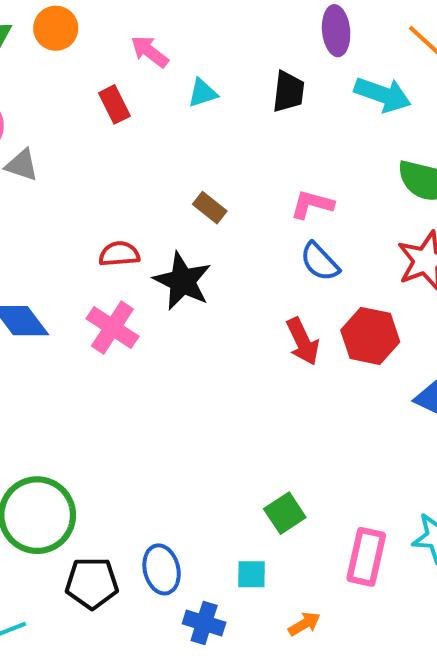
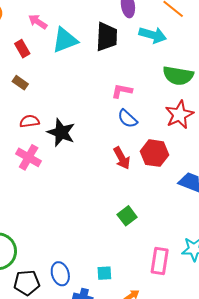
black trapezoid: (288, 92) -> (107, 37), size x1.4
cyan triangle: (203, 93) -> (65, 40), size x1.8
brown rectangle: (210, 208) -> (20, 83), moved
green square: (285, 513) -> (127, 216), moved

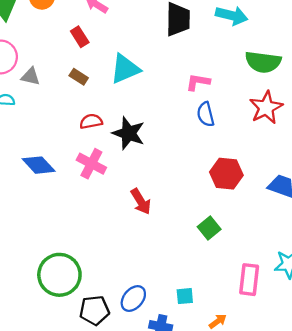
cyan triangle: (65, 40) -> (125, 69), moved
blue semicircle: (127, 119) -> (206, 114), turned 35
red hexagon: (154, 153) -> (226, 174), moved
red arrow: (122, 158) -> (141, 201), moved
blue ellipse: (60, 274) -> (133, 299), turned 60

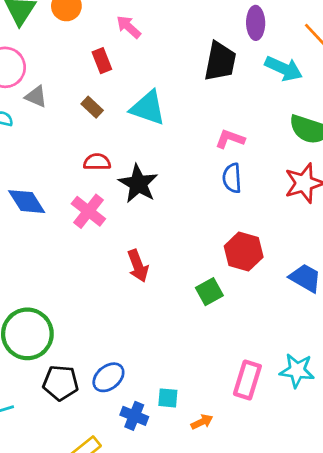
cyan triangle: (125, 69) -> (148, 108), turned 32
green square: (209, 228) -> (209, 292), moved
cyan square: (185, 296) -> (168, 398), moved

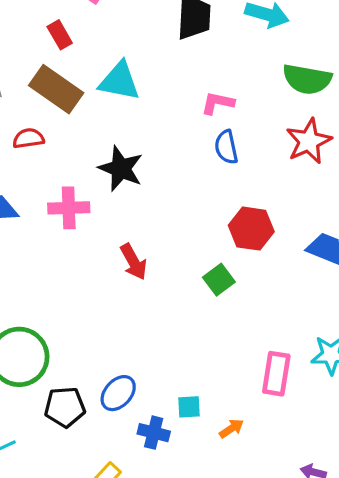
brown rectangle: (92, 107) -> (56, 89), size x2.0
red semicircle: (97, 162) -> (28, 138), moved
pink cross: (88, 211) -> (69, 208), turned -32

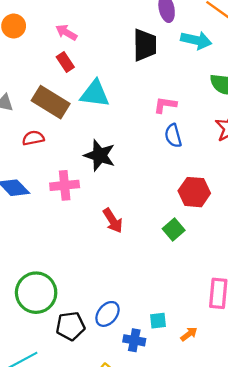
red rectangle: (60, 35) -> (65, 62), moved

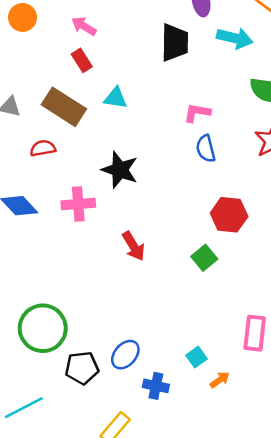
cyan triangle: (95, 94) -> (116, 98), size x0.7
cyan square: (158, 321) -> (197, 357), moved, turned -30

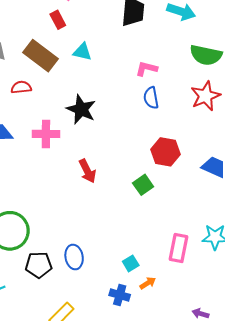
blue ellipse: (125, 355) -> (74, 257), turned -55
blue cross: (156, 386) -> (120, 295), moved

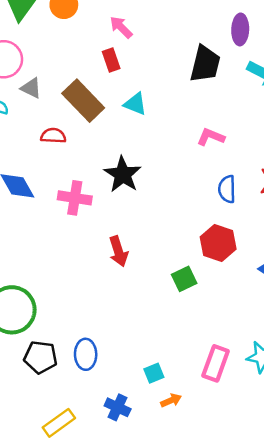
blue semicircle: (151, 98) -> (227, 189), moved
blue cross: (120, 295) -> (118, 407), moved

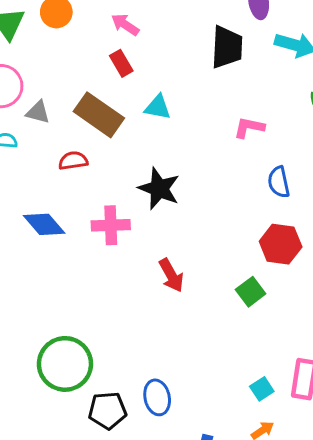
cyan square: (154, 373) -> (262, 389), moved

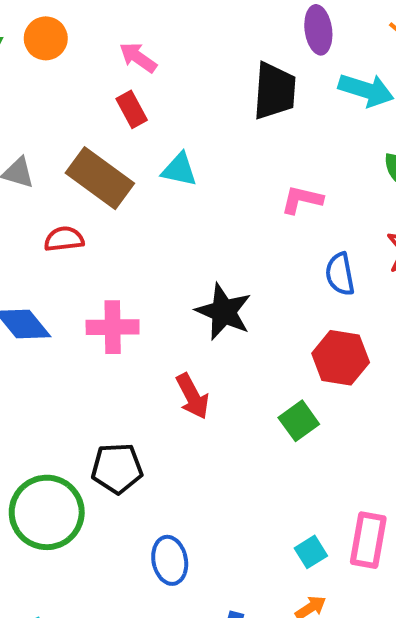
black star: (159, 189) -> (224, 312), moved
black pentagon: (107, 411) -> (117, 468), moved

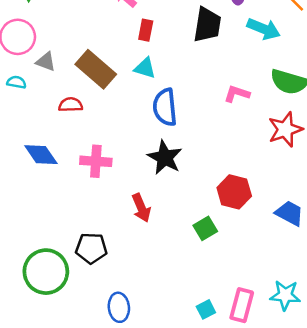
red rectangle: (132, 109) -> (146, 30), moved, turned 35
pink L-shape: (302, 200) -> (237, 94), moved
blue semicircle: (340, 274) -> (165, 107), moved, size x1.4

